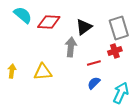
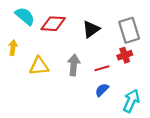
gray arrow: (71, 47) -> (74, 65), moved
yellow arrow: (12, 71) -> (13, 48), moved
yellow triangle: (43, 72) -> (39, 66), moved

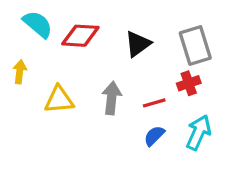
cyan arrow: (131, 101) -> (199, 132), moved

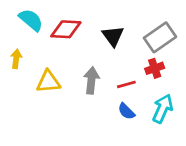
black triangle: (138, 44) -> (113, 36), turned -30
gray rectangle: (195, 46) -> (160, 37), turned 72
blue semicircle: (154, 136) -> (126, 111), turned -90

